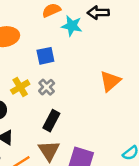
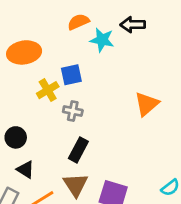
yellow cross: (20, 87) -> (48, 90), moved
gray cross: (47, 87) -> (73, 111), turned -35

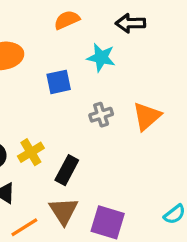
cyan star: (102, 40) -> (101, 57), moved
yellow cross: (48, 90) -> (31, 152), moved
gray cross: (73, 111) -> (101, 115), moved, turned -30

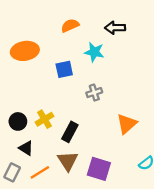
orange triangle: (147, 116) -> (127, 124), moved

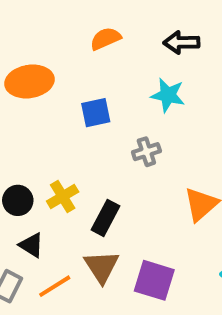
cyan star: (94, 52) -> (168, 95), moved

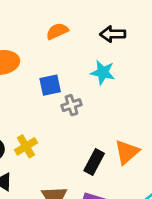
gray cross: (146, 152) -> (71, 105), moved
black rectangle: (106, 218) -> (94, 162), moved

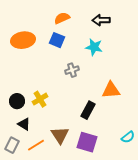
blue square: (50, 85) -> (57, 40), moved, turned 35
orange triangle: (127, 152) -> (111, 90), moved, turned 36

